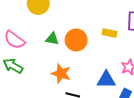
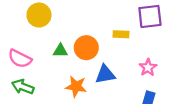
blue triangle: (106, 80) -> (105, 74), moved

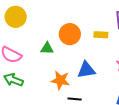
yellow circle: (39, 15) -> (16, 17), moved
orange circle: (86, 48) -> (70, 34), moved

